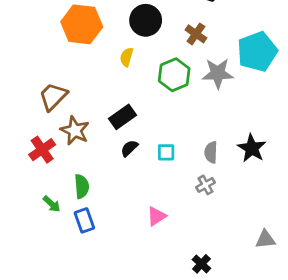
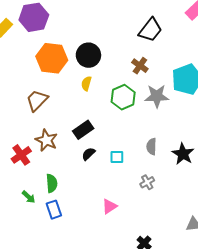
black circle: (146, 20) -> (88, 55), moved
brown trapezoid: (53, 97) -> (37, 100), moved
gray semicircle: (211, 152) -> (151, 147), moved

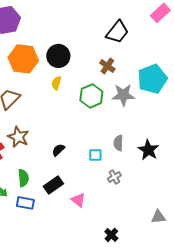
black rectangle: (83, 130) -> (53, 185), moved
cyan square: (117, 157) -> (95, 155), moved
pink triangle: (109, 206) -> (78, 200), turned -49
blue rectangle: (54, 210) -> (25, 203), turned -60

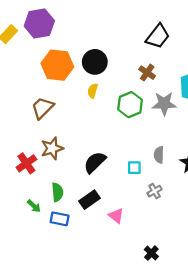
brown star: (18, 137) -> (52, 148), turned 30
black semicircle: (58, 150) -> (95, 162), size x1.6

